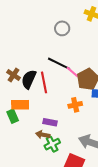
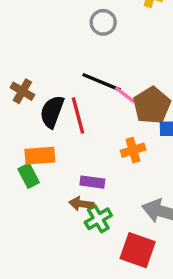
brown cross: (14, 75) -> (22, 91), moved

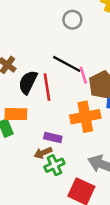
pink line: (125, 95) -> (83, 75), turned 30
orange cross: (133, 150) -> (85, 117), size x1.6
brown arrow: (81, 204) -> (43, 153), turned -36

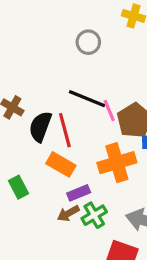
orange rectangle: (16, 114) -> (61, 164), moved, turned 35
purple rectangle: (53, 137) -> (79, 193), turned -30
green cross: (54, 165) -> (94, 215), moved

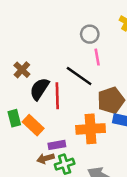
pink line: (109, 110) -> (97, 57), moved
orange rectangle: (61, 164) -> (33, 125), moved
green rectangle: (18, 187) -> (14, 118), moved

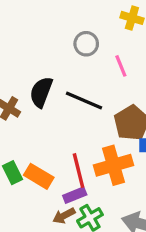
pink line: (97, 57) -> (121, 66), moved
black semicircle: (40, 89) -> (41, 92), moved
red line: (57, 96) -> (79, 171), moved

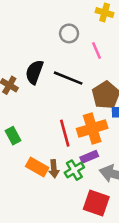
orange rectangle: (39, 176) -> (37, 167), moved
purple rectangle: (75, 195) -> (89, 157), moved
brown arrow: (64, 216) -> (54, 169), turned -66

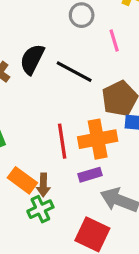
green cross: (74, 170) -> (40, 209), moved

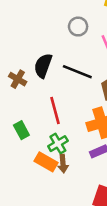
red line: (62, 141) -> (55, 110), moved
green cross: (40, 209) -> (58, 144), moved

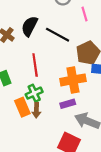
orange rectangle: (46, 162) -> (22, 107), turned 30

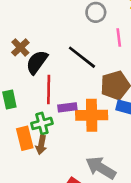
black semicircle: (29, 26) -> (37, 62), moved
purple rectangle: (68, 104) -> (67, 107), moved

